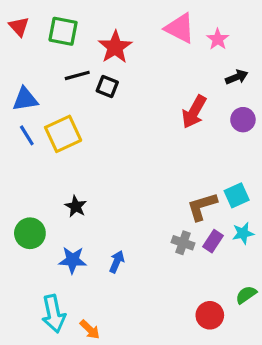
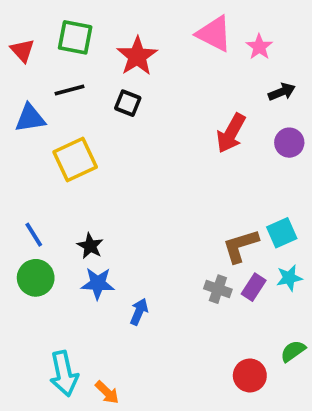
red triangle: (19, 27) -> (23, 51), moved
black line: (77, 75) -> (69, 90), moved
blue line: (27, 135) -> (34, 235), moved
blue star: (73, 260) -> (98, 283), moved

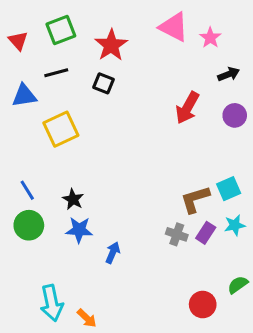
green square: (75, 37) -> (61, 30), turned -32

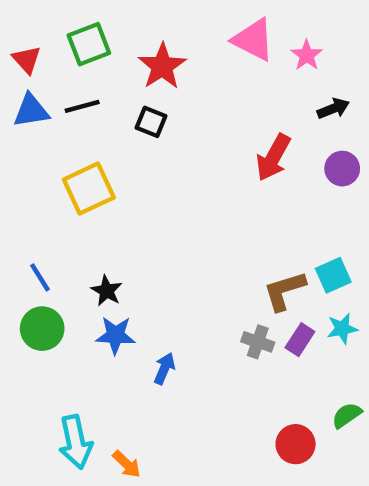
blue triangle: (24, 96) -> (31, 111), moved

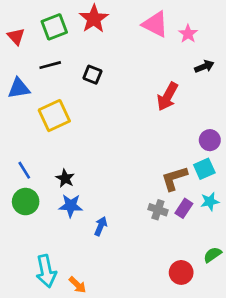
red star: (162, 66) -> (94, 19), moved
blue triangle: (31, 111) -> (19, 88), moved
purple circle: (342, 169) -> (210, 140), moved

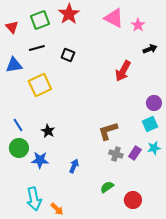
brown L-shape: (174, 178) -> (108, 131), moved
blue star: (71, 206) -> (40, 160), moved
green semicircle: (213, 255) -> (107, 187), moved

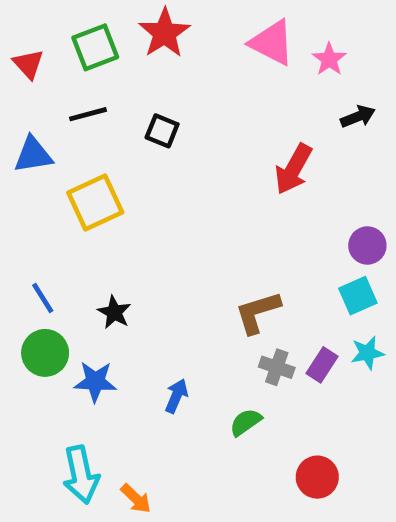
green semicircle: (107, 187) -> (246, 422), moved

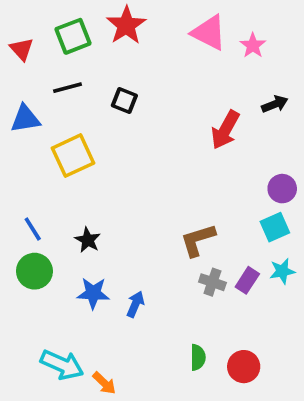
black arrow: (358, 117) -> (275, 104), moved
blue star: (95, 382) -> (93, 293), moved
green semicircle: (246, 422) -> (198, 357), moved, turned 125
cyan arrow: (81, 475) -> (62, 365), turned -54

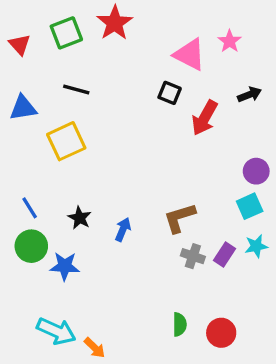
pink triangle: (209, 33) -> (190, 55), moved
black line: (68, 88) -> (76, 90), moved, turned 30
black square: (124, 100) -> (170, 93), moved
blue star: (93, 293) -> (65, 266), moved
blue arrow: (135, 304) -> (123, 229), moved

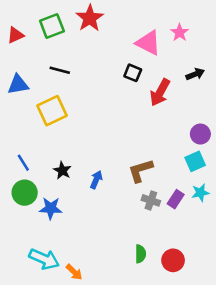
red triangle: (20, 45) -> (15, 35), turned 48

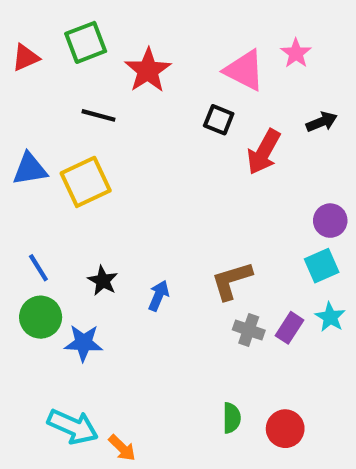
red star: (90, 18) -> (148, 70), moved
blue triangle: (18, 85) -> (30, 169), moved
cyan star: (200, 193) -> (330, 317), turned -30

